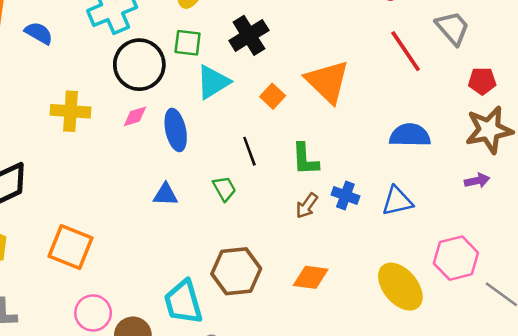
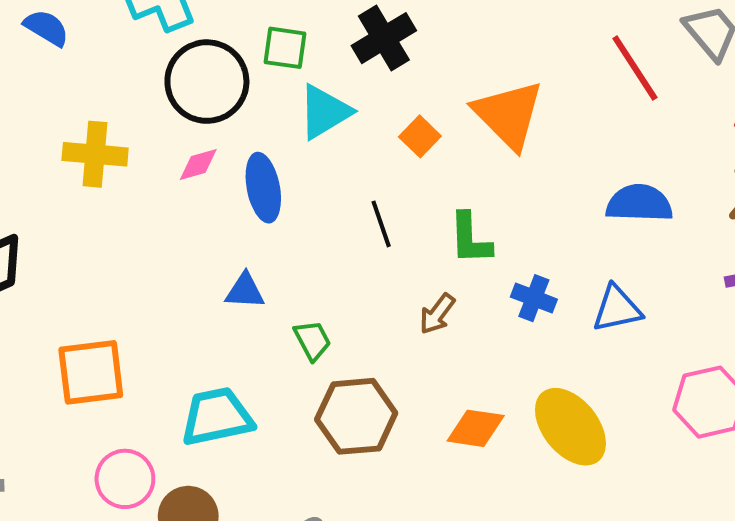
green trapezoid: (224, 189) -> (312, 340), moved
brown arrow: (307, 206) -> (437, 314), moved
orange square: (70, 247) -> (91, 372), turned -30
yellow ellipse: (400, 287) -> (570, 427), moved
cyan trapezoid: (183, 302) -> (217, 417), moved, turned 93

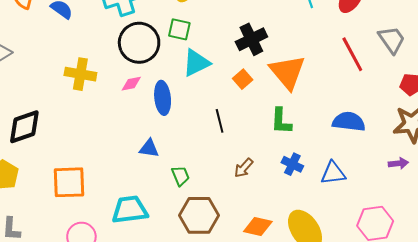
black cross: (384, 38) -> (251, 39), moved
green L-shape: (470, 239) -> (281, 121), moved

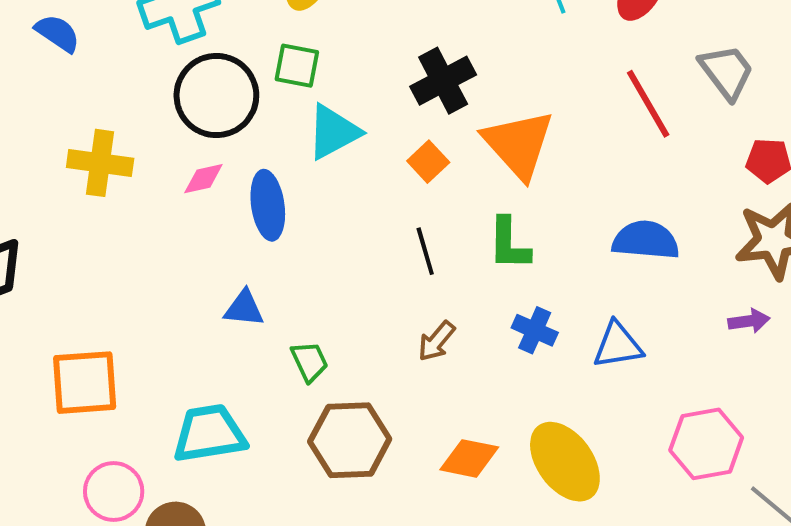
black line: (220, 121) -> (425, 251), moved

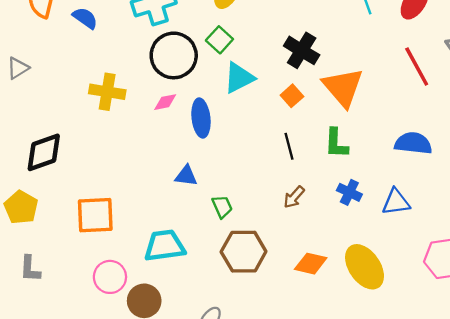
green square: (297, 66) -> (219, 40), turned 30
black cross: (443, 81) -> (302, 50), turned -32

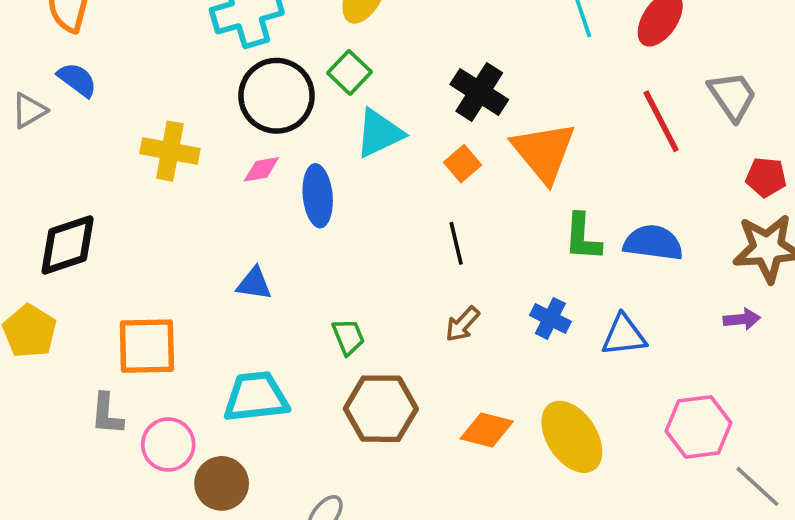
blue semicircle: (85, 18) -> (77, 80), moved
green L-shape: (336, 143) -> (582, 237), moved
blue triangle: (186, 176) -> (254, 284), moved
gray L-shape: (30, 269) -> (107, 414), moved

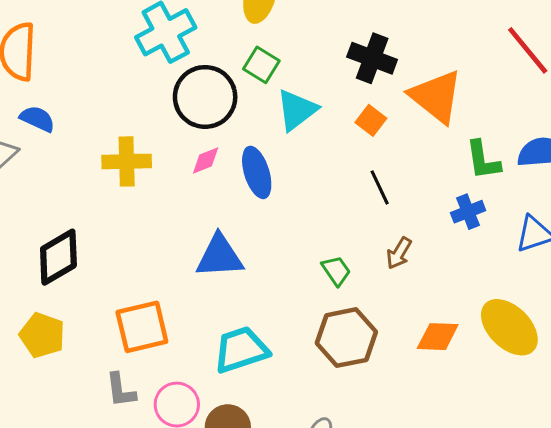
blue triangle: (254, 284) -> (220, 256), size x1.6
blue cross: (550, 318) -> (468, 212), moved, turned -36
green trapezoid: (348, 337) -> (336, 271), moved

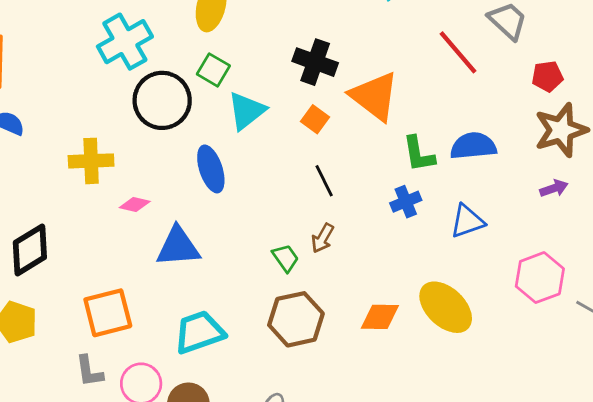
pink diamond: (206, 160) -> (135, 204), moved, turned 36
brown arrow: (399, 253) -> (323, 238), moved

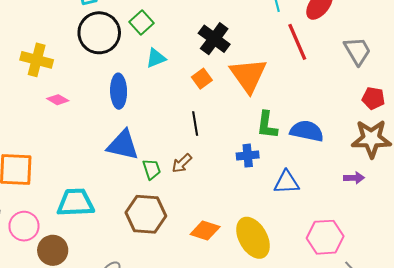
red line: (458, 52) -> (297, 42), moved
cyan triangle: (247, 111) -> (156, 58), size x0.7
blue triangle: (178, 247) -> (123, 145), moved

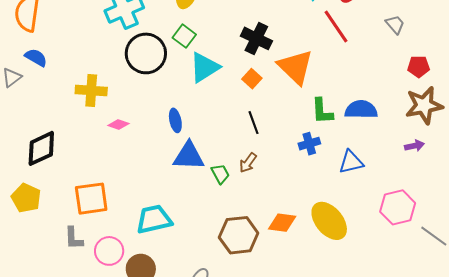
gray trapezoid: (357, 51) -> (395, 24), size x0.7
cyan triangle: (156, 58) -> (204, 67), size x1.6
blue ellipse: (119, 91) -> (175, 120), moved, size x0.7
brown hexagon: (146, 214) -> (239, 235), moved

